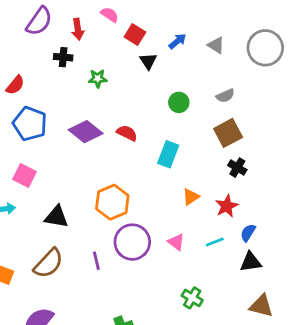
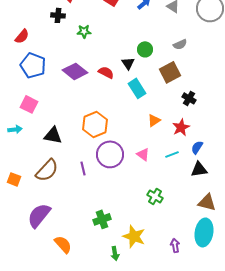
black triangle: (148, 61) -> (128, 63), moved
brown square: (228, 133) -> (170, 72), moved
cyan rectangle: (168, 154) -> (137, 88), turned -54

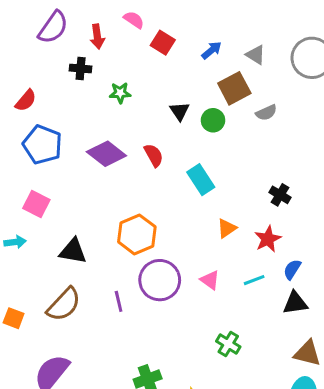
black triangle: (128, 63) -> (180, 111), moved
red semicircle: (106, 72) -> (154, 155), turned 35
brown square: (170, 72) -> (234, 88), moved

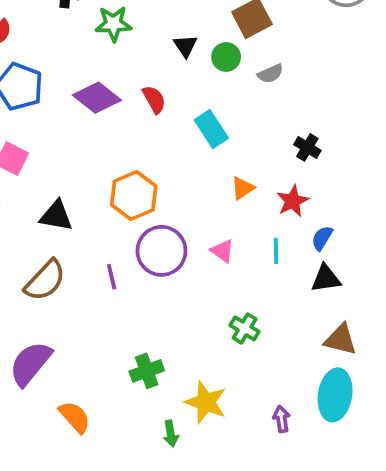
green star: (120, 93) -> (113, 24), size x1.4
gray semicircle: (266, 113) -> (270, 74), moved
cyan line: (254, 280) -> (276, 251), turned -70

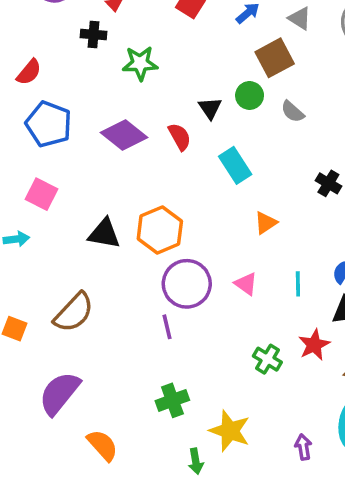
black triangle: (185, 46) -> (210, 108), moved
gray semicircle: (270, 74) -> (293, 112), turned 65
red star: (293, 201) -> (314, 345), moved
black triangle: (56, 216) -> (104, 234), moved
purple line: (112, 277) -> (167, 327), moved

